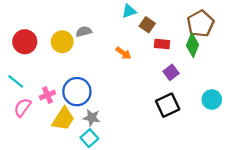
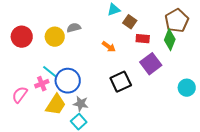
purple square: (171, 72) -> (151, 64), size x1.5
cyan line: (16, 81) -> (50, 72), moved
black square: (168, 105) -> (121, 82), moved

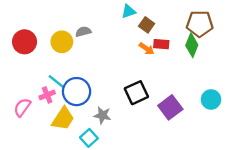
brown pentagon: (177, 21) -> (200, 24), turned 30
orange arrow: (109, 47) -> (147, 49), moved
purple square: (151, 64) -> (170, 107), moved
gray star: (81, 104) -> (103, 115), moved

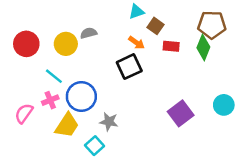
orange arrow: (147, 49) -> (136, 43), moved
cyan line: (56, 81) -> (54, 76), moved
black square: (136, 93) -> (129, 67), moved

